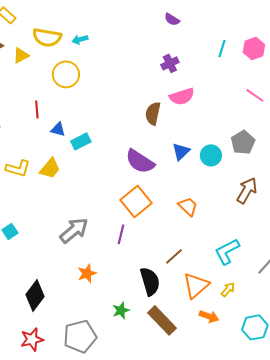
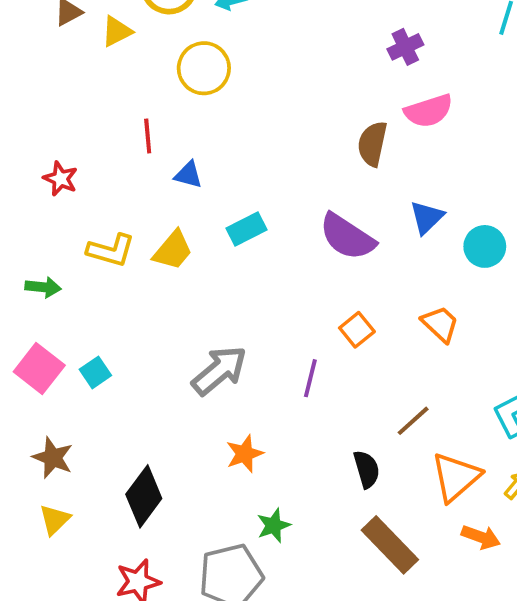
cyan rectangle: (81, 141) -> (246, 229), moved
cyan circle: (211, 155) -> (485, 246), moved
orange square: (136, 201) -> (357, 330), moved, size x0.6
black semicircle: (150, 281) -> (367, 469), size x0.7
green star: (121, 310) -> (274, 525), moved

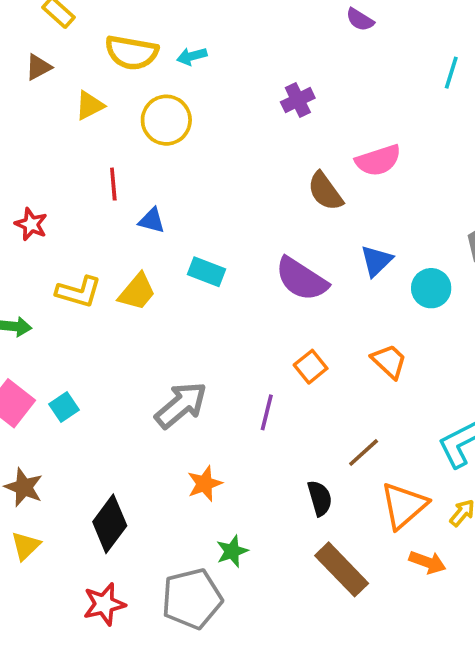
yellow triangle: (117, 31) -> (90, 105), moved
purple cross: (405, 47) -> (298, 100), moved
brown semicircle: (372, 144) -> (325, 191), turned -48
cyan rectangle: (246, 229) -> (206, 272), turned 48

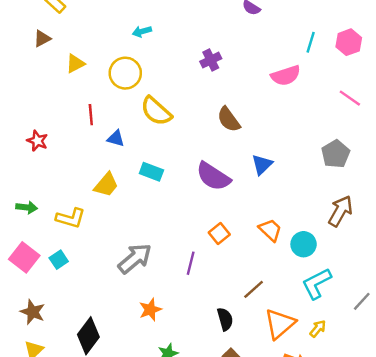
yellow semicircle: (132, 53) -> (156, 111), moved, turned 32
pink semicircle: (378, 160) -> (286, 75), moved
cyan circle: (431, 288) -> (304, 244), moved
yellow L-shape: (79, 292) -> (71, 218), moved

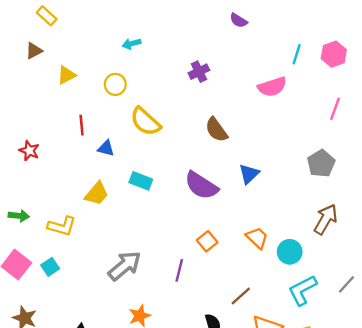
yellow circle: (125, 73) -> (115, 84), size x0.7
pink line: (350, 98) -> (335, 109), turned 75
gray line: (362, 301) -> (347, 284), moved

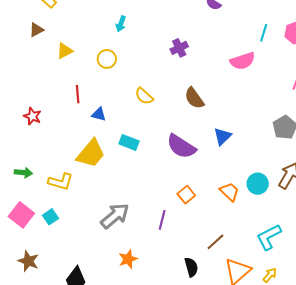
cyan arrow: (132, 44) -> (121, 24), turned -56
yellow semicircle: (145, 122) -> (144, 96), moved, size x0.7
yellow trapezoid: (97, 194) -> (91, 153), size x1.4
cyan circle: (290, 252) -> (258, 184), moved

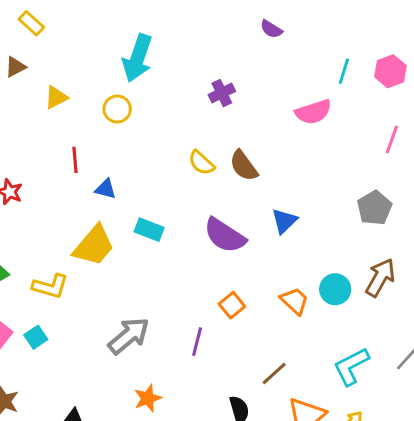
cyan arrow: (121, 24) -> (138, 58), size x2.0
yellow semicircle: (144, 96) -> (201, 163), moved

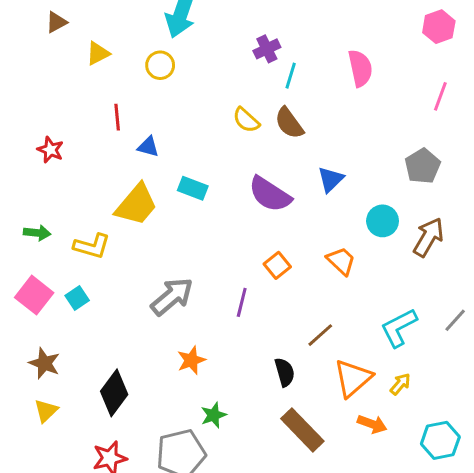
cyan line: (344, 71) -> (291, 76), moved
pink semicircle: (313, 112) -> (360, 68), turned -84
cyan circle: (335, 289) -> (383, 221), moved

